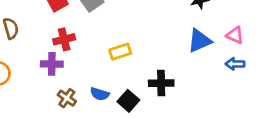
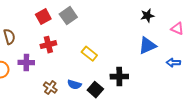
pink triangle: (235, 35) -> (177, 29), moved
yellow rectangle: (120, 52) -> (89, 54), turned 56
purple cross: (52, 64) -> (26, 63), moved

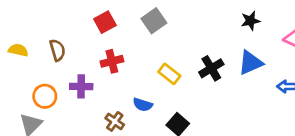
gray square: (68, 16) -> (154, 21), moved
black cross: (119, 77) -> (211, 68), moved, turned -30
blue semicircle: (74, 85) -> (143, 105), moved

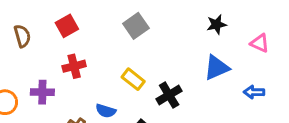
gray square: (154, 21) -> (136, 26), moved
brown semicircle: (57, 50) -> (22, 36), moved
black cross: (211, 68) -> (169, 95), moved

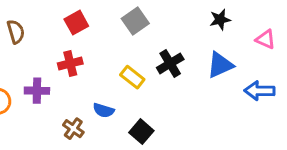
red square: (67, 26) -> (76, 23), moved
blue arrow: (254, 92) -> (259, 91), size x1.4
black cross: (169, 95) -> (170, 63), moved

